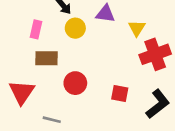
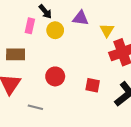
pink rectangle: (36, 29) -> (30, 26), moved
brown rectangle: (47, 58) -> (16, 54), moved

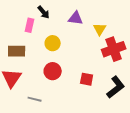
yellow circle: (55, 30) -> (53, 43), moved

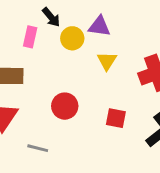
yellow triangle: (100, 29) -> (107, 61), moved
yellow circle: (53, 43) -> (72, 38), moved

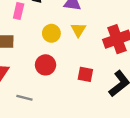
yellow circle: (72, 38) -> (51, 33), moved

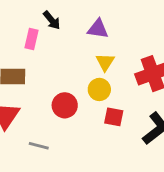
yellow circle: (51, 33) -> (99, 89), moved

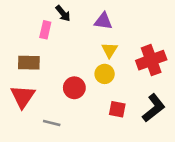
red square: (114, 117) -> (117, 109), moved

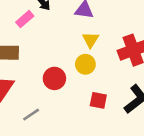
pink rectangle: (45, 30) -> (25, 19), turned 36
gray line: (52, 123) -> (31, 115), turned -48

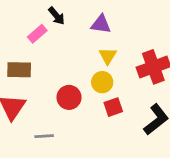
red square: (98, 100) -> (113, 107), moved, turned -30
gray line: (31, 115) -> (44, 136), turned 30

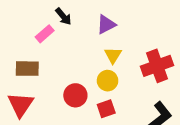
purple triangle: (101, 24) -> (106, 24), turned -35
red square: (113, 107) -> (106, 109), moved

